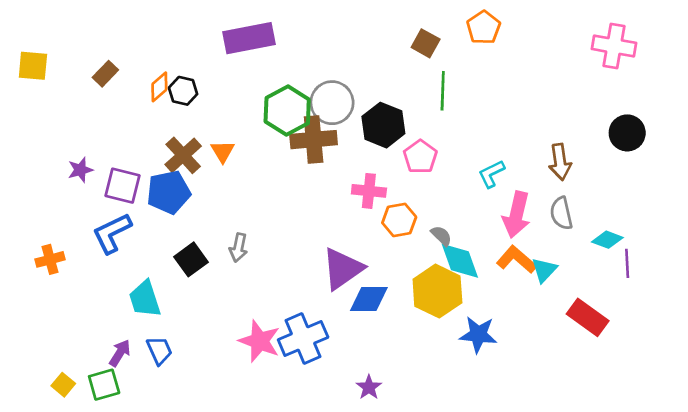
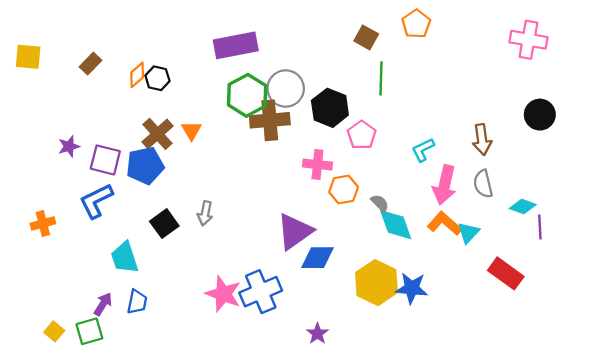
purple rectangle: (249, 38) -> (236, 45), moved
yellow hexagon: (437, 291) -> (376, 283), moved
blue trapezoid: (159, 350) -> (137, 302), turned 35

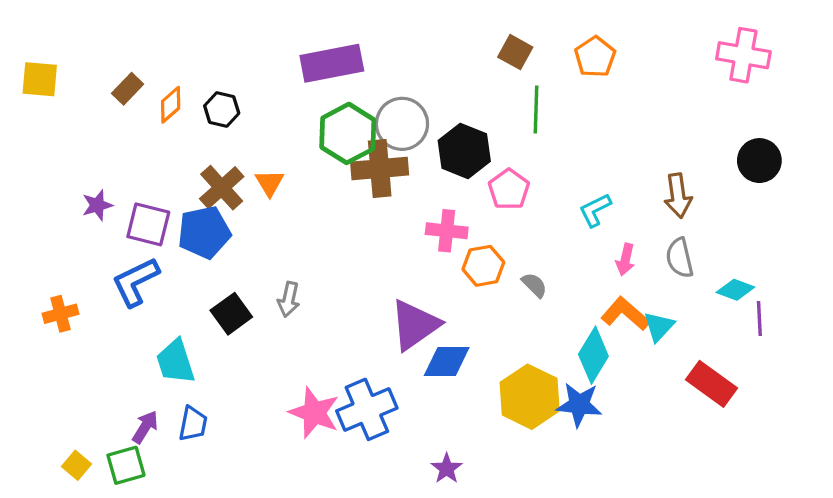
orange pentagon: (416, 24) -> (595, 57), moved
orange diamond: (137, 75) -> (171, 105), moved
pink arrow: (445, 185) -> (625, 259), size x0.6
cyan diamond: (396, 225) -> (593, 355), moved, turned 51

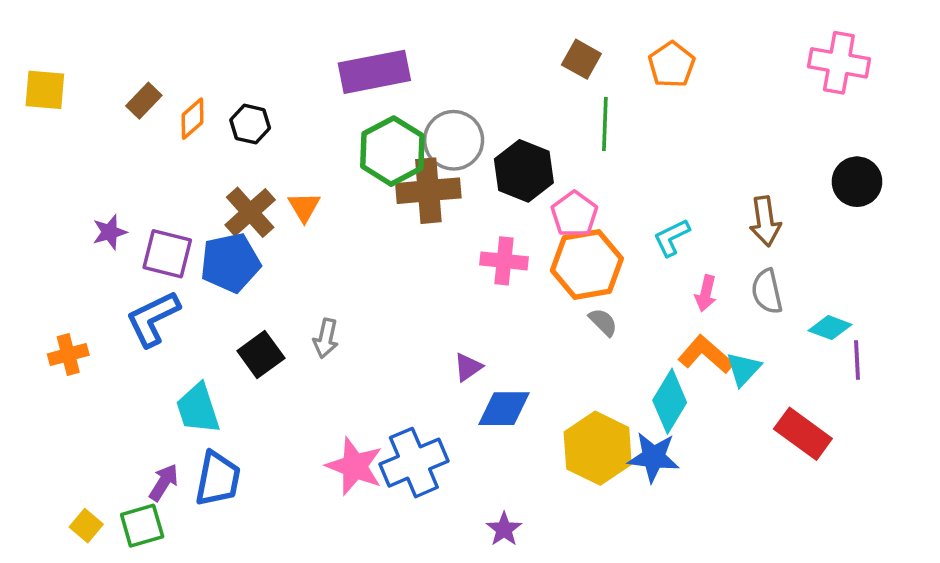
orange hexagon: (483, 266) -> (587, 265), moved, size x1.5
purple triangle: (415, 325) -> (468, 367), size x0.5
blue trapezoid: (193, 424) -> (218, 479), size x1.4

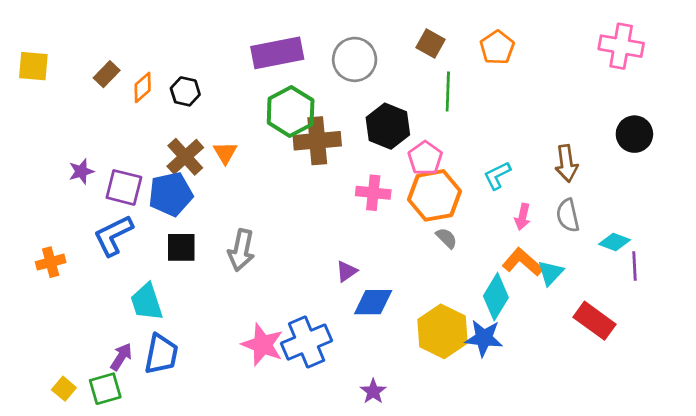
gray circle: (454, 140) -> (355, 59), moved
gray arrow: (326, 338) -> (241, 250), size x1.4
black square: (261, 355) -> (181, 247), moved, turned 36

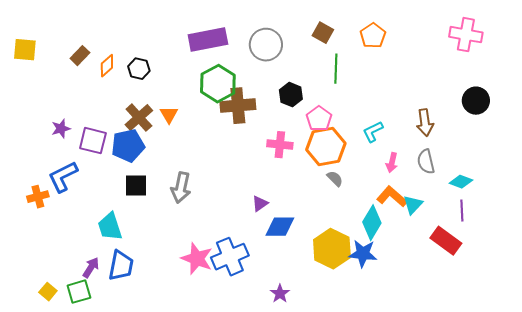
black hexagon: (388, 126) -> (291, 95), size x0.7
blue L-shape: (113, 235) -> (63, 177), moved
purple line: (634, 266) -> (462, 211), moved

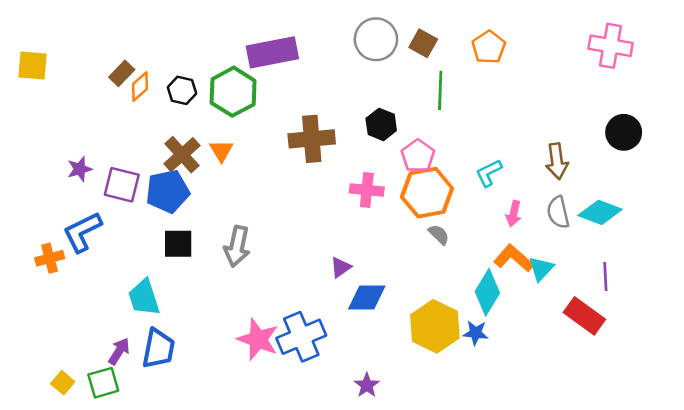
gray circle: (266, 45) -> (376, 39), moved
brown rectangle: (80, 56) -> (122, 73), moved
green hexagon: (218, 84) -> (233, 92), moved
cyan diamond: (461, 182) -> (600, 212), moved, size x1.4
blue star: (363, 254) -> (476, 333), size x0.7

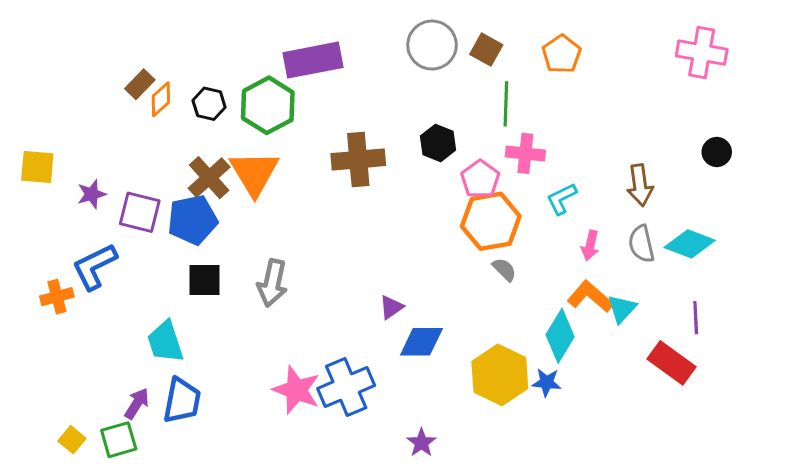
yellow square: (33, 65) -> (37, 167), moved
black circle: (624, 132) -> (717, 152), size x0.7
orange triangle: (221, 151) -> (254, 173), size x1.8
pink cross: (367, 190) -> (525, 153), moved

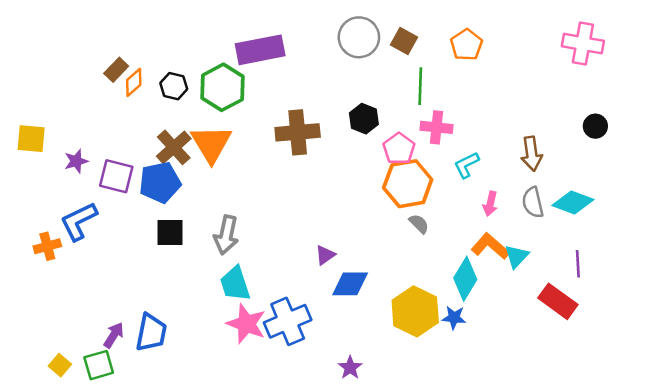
cyan trapezoid: (165, 342) -> (235, 284), moved

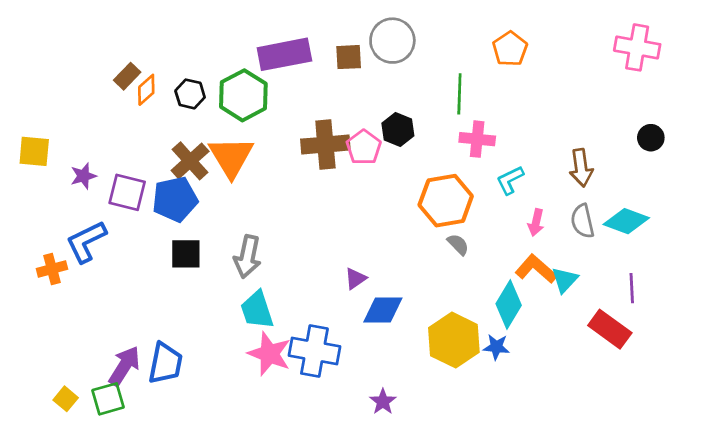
brown square: (404, 41) -> (349, 57), moved, turned -32
pink pentagon: (399, 149) -> (364, 147), moved
blue cross: (288, 321) -> (314, 351), turned 33
purple arrow: (114, 335) -> (124, 366), size x1.4

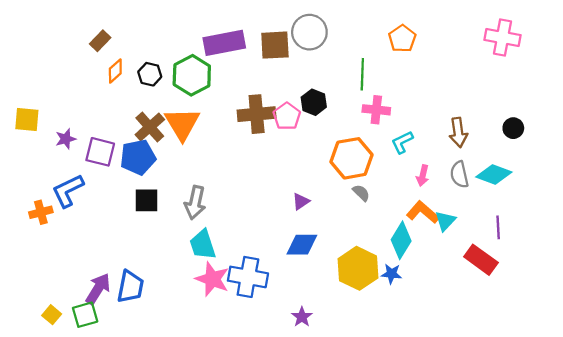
brown square: (349, 57) -> (275, 45), size x1.4
brown rectangle: (127, 76) -> (100, 41), moved
black circle: (651, 138) -> (513, 128), moved
purple triangle: (355, 279) -> (301, 201), moved

